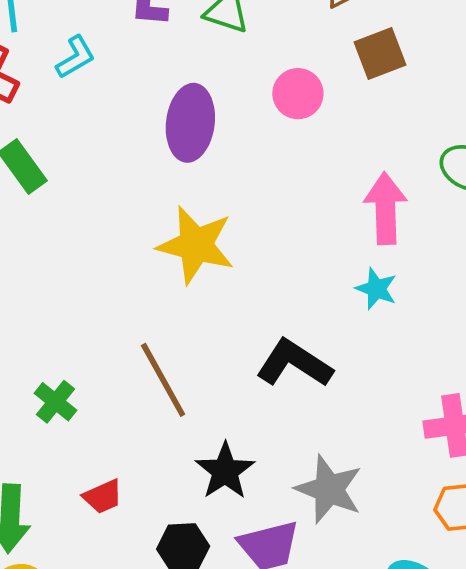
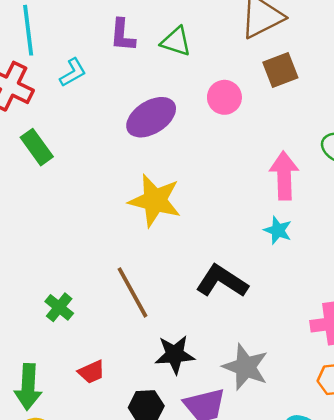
purple ellipse: (190, 123) -> (151, 117), turned 51
black star: (225, 471) -> (175, 355), turned 30

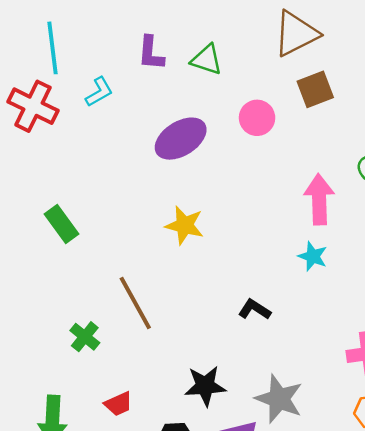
green rectangle: (37, 147) -> (62, 224), moved
yellow star: (155, 200) -> (185, 225), size x0.7
black L-shape: (222, 281) -> (254, 309), size x0.6
brown line: (132, 292) -> (135, 303), moved

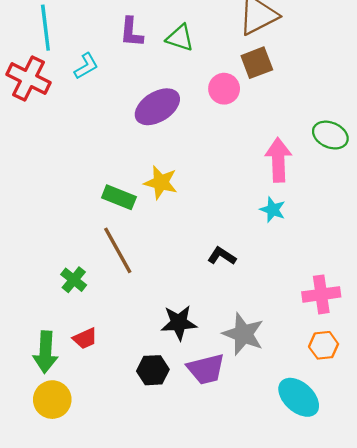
brown square: (315, 89) -> (257, 63), moved
green rectangle: (62, 224) -> (119, 197), moved, turned -32
red trapezoid: (118, 404) -> (85, 339), moved

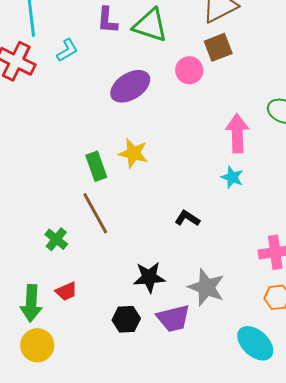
green triangle: (180, 38) -> (150, 25), size x1.4
green rectangle: (119, 197) -> (96, 166), turned 48

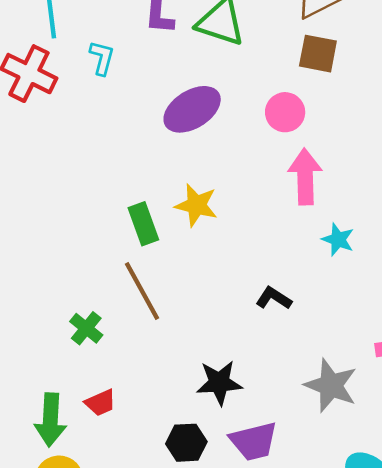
brown square: (218, 47) -> (318, 54), turned 32
cyan L-shape: (67, 50) -> (102, 58), turned -45
pink circle: (189, 70) -> (285, 112), moved
pink arrow: (237, 133) -> (305, 177), moved
gray star: (206, 287) -> (331, 385), moved

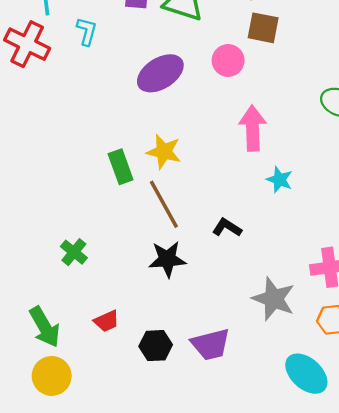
pink circle: (285, 112) -> (228, 60), moved
brown line: (142, 291) -> (164, 204), moved
black star: (219, 383) -> (167, 259), moved
red trapezoid: (101, 403) -> (107, 321), moved
green arrow: (50, 420) -> (45, 327), turned -33

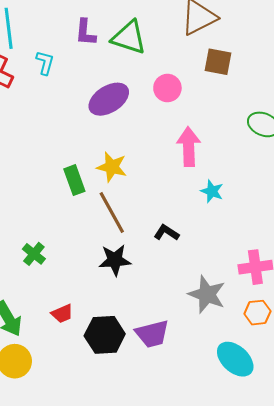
brown square: (263, 28) -> (218, 62), moved
black hexagon: (156, 346) -> (105, 335), size x1.4

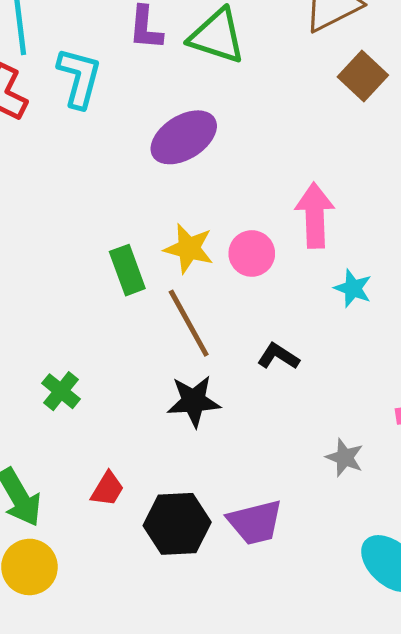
brown square: (218, 62) -> (363, 76), turned 32
cyan L-shape: (45, 63) -> (79, 78), size x1.5
pink circle: (167, 88) -> (252, 253), moved
gray star: (207, 294) -> (345, 458), size x0.6
red trapezoid: (62, 314) -> (107, 489), turned -35

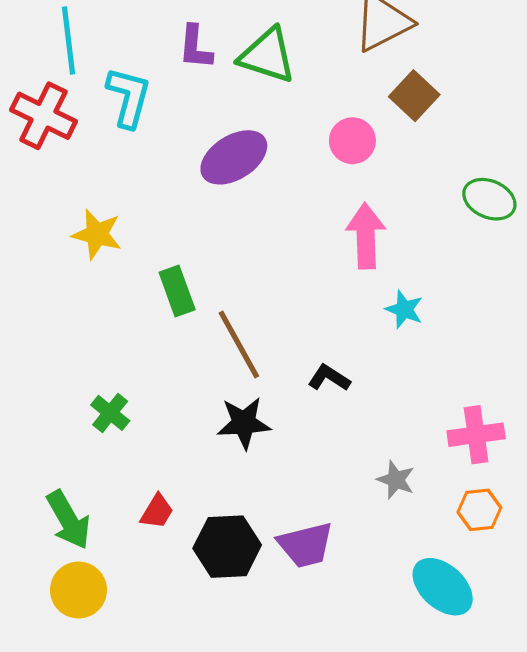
yellow star: (189, 248) -> (97, 234), moved
pink circle: (252, 253) -> (352, 141), moved

